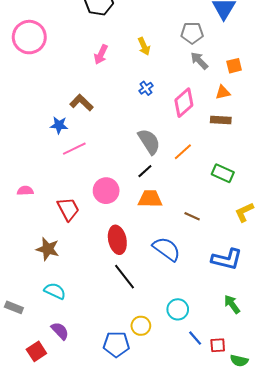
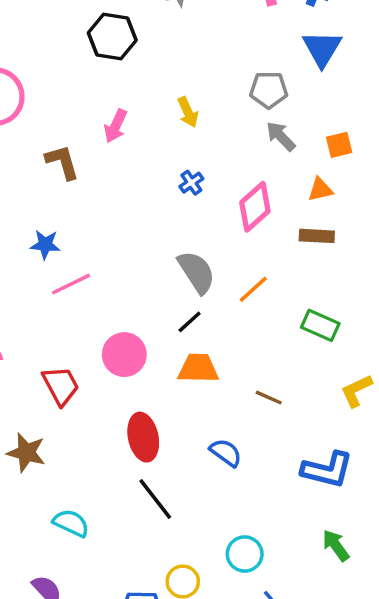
brown L-shape: (81, 103) -> (62, 162), moved, turned 30
blue semicircle: (166, 249) -> (226, 453), size x0.7
cyan semicircle: (55, 291) -> (71, 523), moved

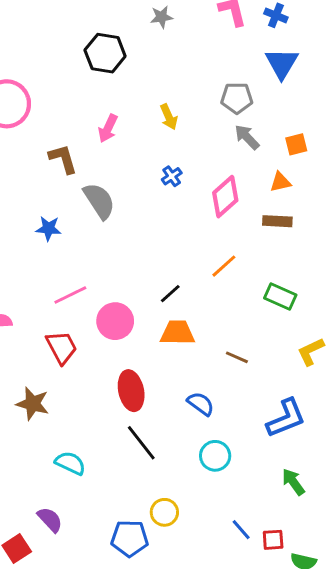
gray semicircle: (196, 272) -> (99, 201), moved
pink line: (71, 284) -> (70, 295), moved
blue L-shape: (327, 470) -> (286, 418), turned -36
cyan circle: (245, 554) -> (215, 456), moved

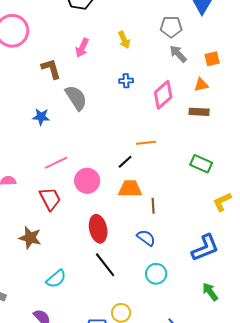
blue cross: (172, 176) -> (126, 81), turned 32
orange line: (224, 266) -> (146, 143), moved, turned 36
brown line: (237, 357) -> (153, 206), moved, turned 63
cyan semicircle: (70, 463) -> (56, 279), turned 115

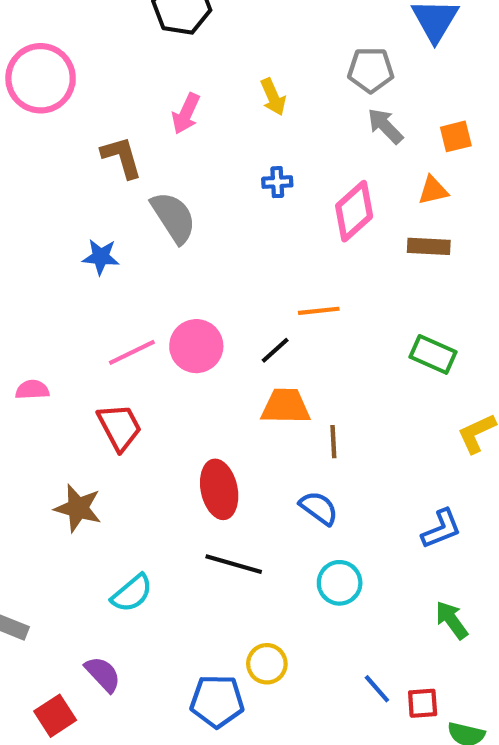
pink circle: (87, 181) -> (196, 346), moved
blue L-shape: (205, 248) -> (441, 529), size x0.7
black line: (105, 265) -> (234, 564), turned -36

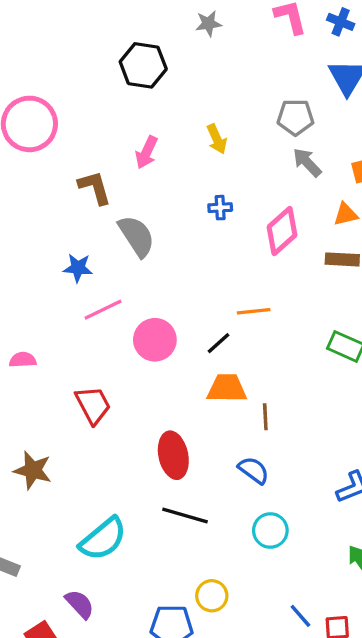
pink line: (132, 352) -> (103, 310), moved
pink semicircle: (32, 390) -> (23, 360), moved
brown star: (78, 508) -> (33, 470), moved
cyan semicircle: (132, 593) -> (103, 539), size x1.4

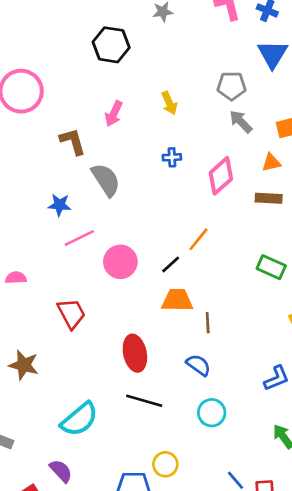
orange line: (254, 311) -> (198, 239), turned -45

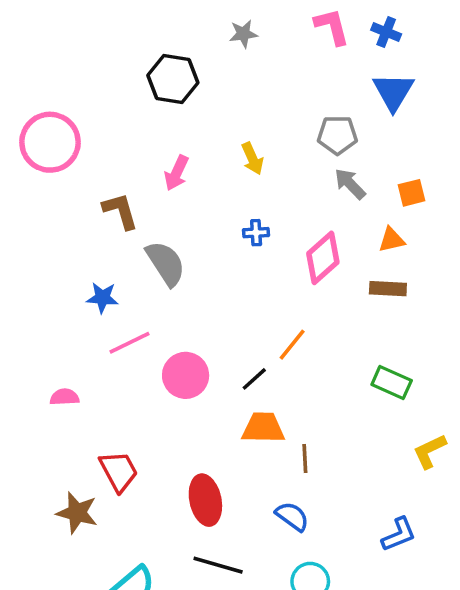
pink semicircle: (16, 278) -> (64, 397), moved
red trapezoid: (71, 313) -> (119, 471), moved
brown star: (24, 365) -> (77, 513), moved

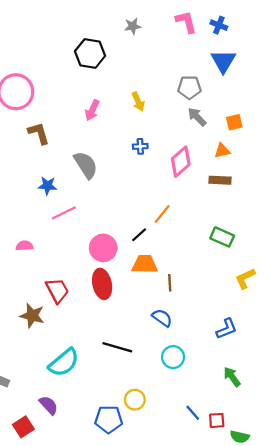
brown L-shape: (120, 211) -> (39, 133), moved
pink circle: (186, 375) -> (103, 248), moved
red ellipse: (205, 500) -> (102, 284), moved

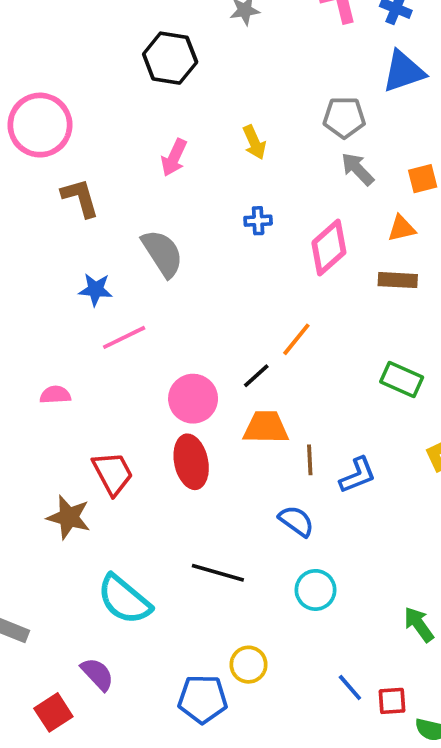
blue triangle: (223, 61) -> (403, 71), turned 40
blue L-shape: (227, 329) -> (358, 475), moved
cyan semicircle: (64, 363) -> (124, 600), turned 80

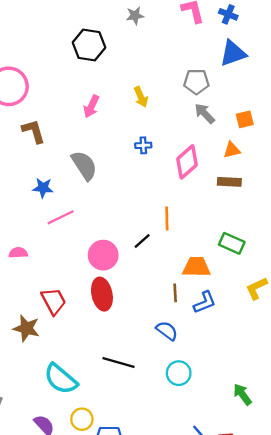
orange line: (296, 339) -> (167, 219), turned -40
orange trapezoid: (266, 427) -> (196, 267), moved
yellow circle: (249, 665) -> (82, 419), moved

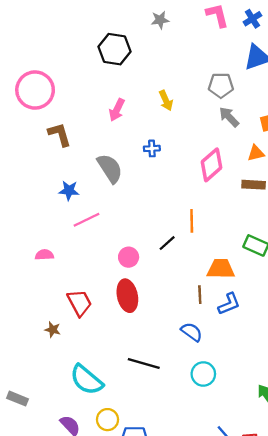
blue cross: (228, 14) -> (252, 19), turned 36
blue cross: (143, 145) -> (152, 148), moved
pink circle: (103, 255) -> (129, 257), size x0.7
brown star: (26, 328) -> (53, 330), size x0.6

